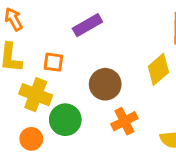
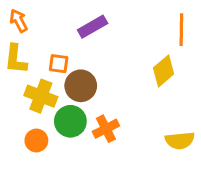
brown circle: (105, 84) -> (81, 86), moved
orange cross: (124, 121) -> (106, 129), moved

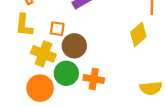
orange cross: (106, 129) -> (94, 79), turned 36
orange circle: (36, 141) -> (40, 88), size x1.5

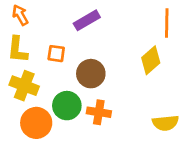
brown circle: (74, 46) -> (91, 74), moved
yellow cross: (43, 54) -> (24, 86), moved

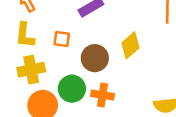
yellow diamond: (151, 60) -> (130, 45), moved
yellow cross: (24, 86) -> (31, 70), turned -32

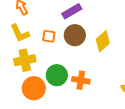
yellow L-shape: (25, 35) -> (20, 33), turned -30
brown circle: (95, 58) -> (75, 35), moved

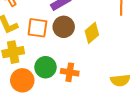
orange square: (49, 36) -> (37, 28), size x1.5

